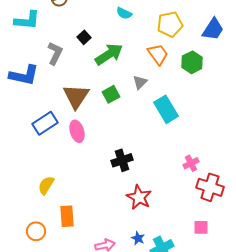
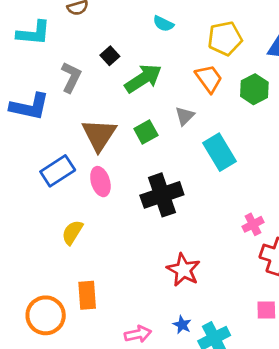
black cross: (122, 160) -> (162, 195), moved, size x1.4
yellow semicircle: (46, 185) -> (72, 232), moved
orange circle: (36, 231) -> (46, 315), size x1.5

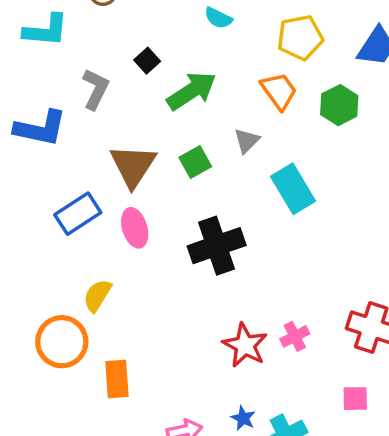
pink cross: (253, 224) -> (295, 336), moved
orange circle: (46, 315) -> (62, 342), moved

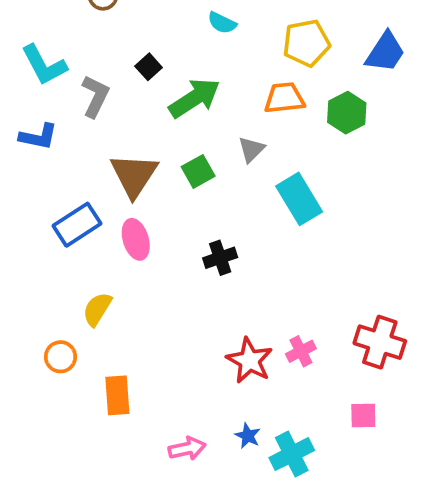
cyan L-shape: (46, 30) -> (44, 65), moved, turned 57
orange trapezoid: (279, 91) -> (284, 98), turned -60
blue L-shape: (40, 128) -> (38, 137), size x0.7
black cross: (217, 246) -> (220, 258), size x0.6
orange circle: (62, 342) -> (60, 357), size x0.6

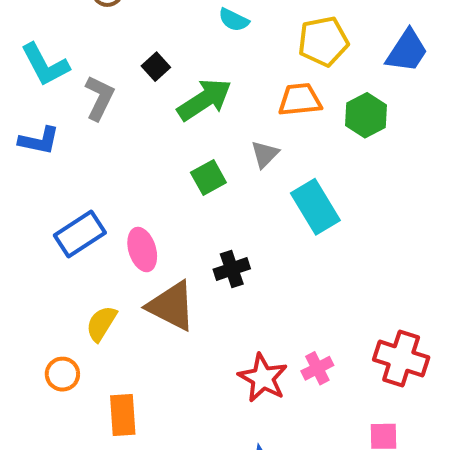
brown triangle: (134, 175) -> (171, 306), moved, turned -36

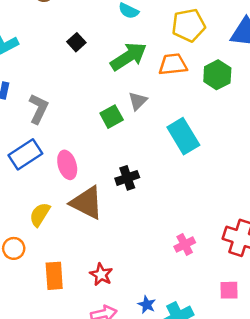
gray L-shape: (99, 98) -> (38, 109), moved
green arrow: (204, 100) -> (129, 57), moved
gray triangle: (265, 154) -> (138, 101), moved
red star: (263, 378) -> (101, 275), moved, size x0.7

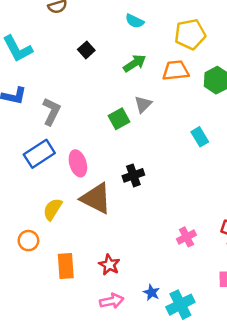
green arrow: (129, 57) -> (135, 63), size x0.7
cyan rectangle: (183, 136) -> (200, 137), moved, size x0.6

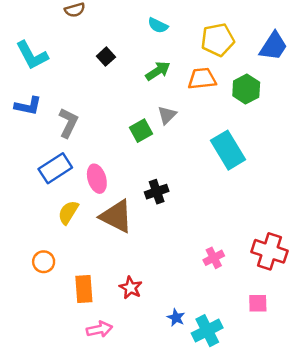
cyan rectangle: (200, 137) -> (228, 150), size x1.8
yellow semicircle: (53, 209) -> (68, 212), moved
pink arrow: (112, 301) -> (99, 329), moved

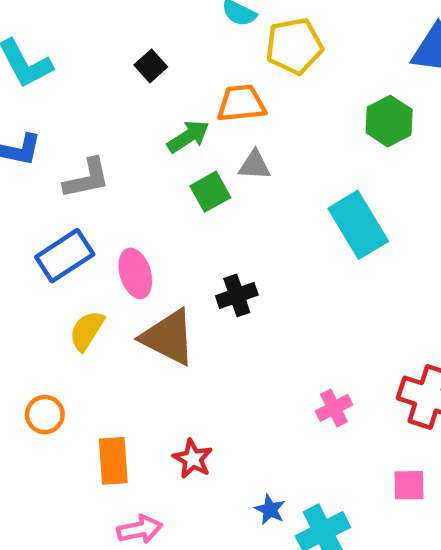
yellow pentagon: (218, 40) -> (294, 46), moved
green arrow: (158, 71) -> (188, 137), moved
orange trapezoid: (202, 79) -> (241, 103), moved
gray triangle: (167, 115) -> (254, 165), turned 48
gray L-shape: (68, 123) -> (87, 178), turned 52

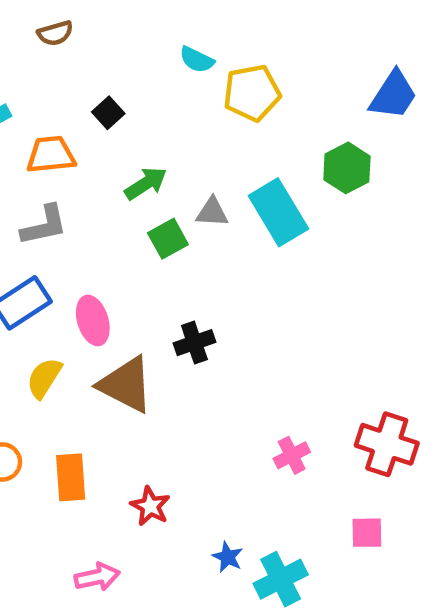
orange trapezoid: (241, 103) -> (51, 155), moved
cyan rectangle: (358, 225) -> (278, 212), moved
orange rectangle: (113, 461) -> (71, 477), moved

